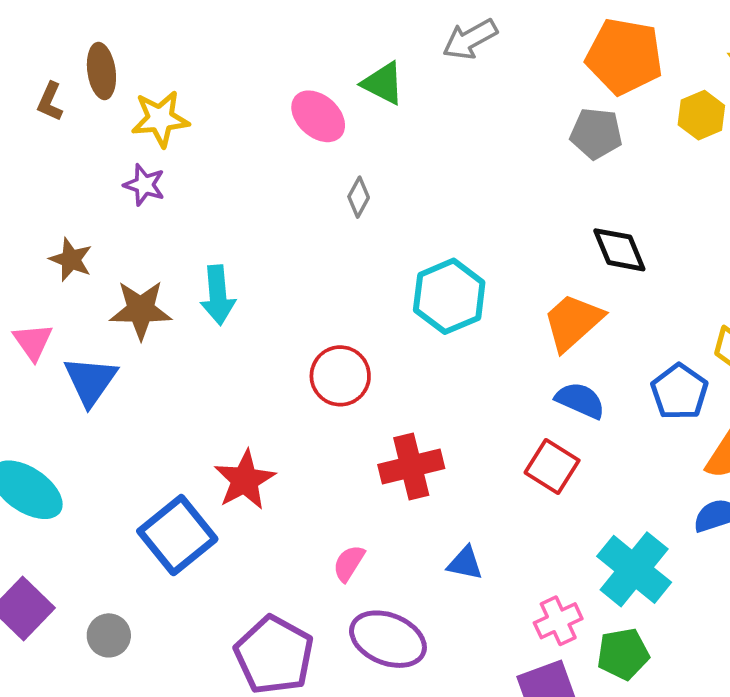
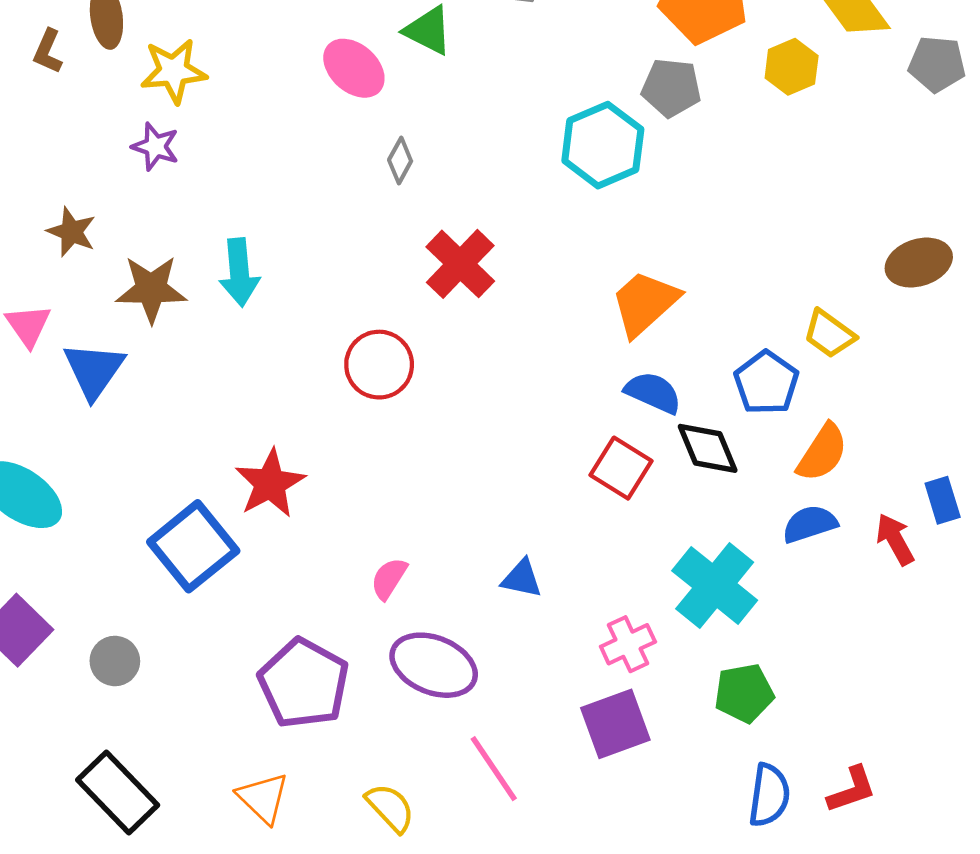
black diamond: (619, 250) -> (708, 448), moved
cyan hexagon: (449, 296) -> (603, 145), moved
red cross: (411, 466) -> (460, 264), moved, turned -32
green pentagon: (623, 654) -> (744, 693), moved

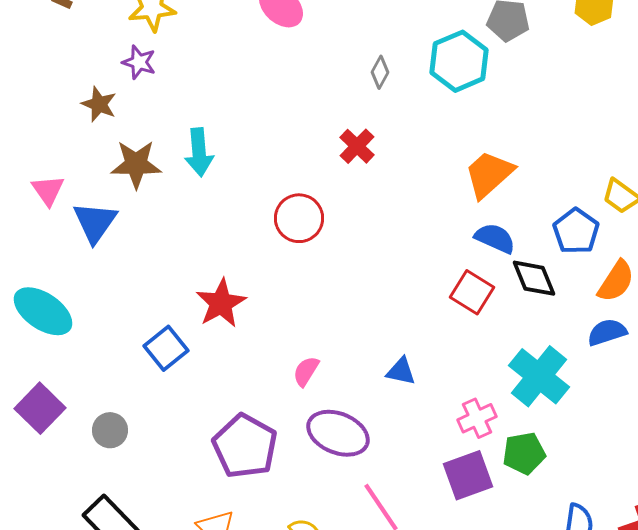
gray diamond: (400, 160) -> (380, 72), moved
brown star: (72, 232) -> (99, 104), moved
red cross: (460, 264) -> (357, 146), size x0.7
blue square: (193, 546) -> (166, 348), size x0.7
green pentagon: (744, 693) -> (524, 453), moved

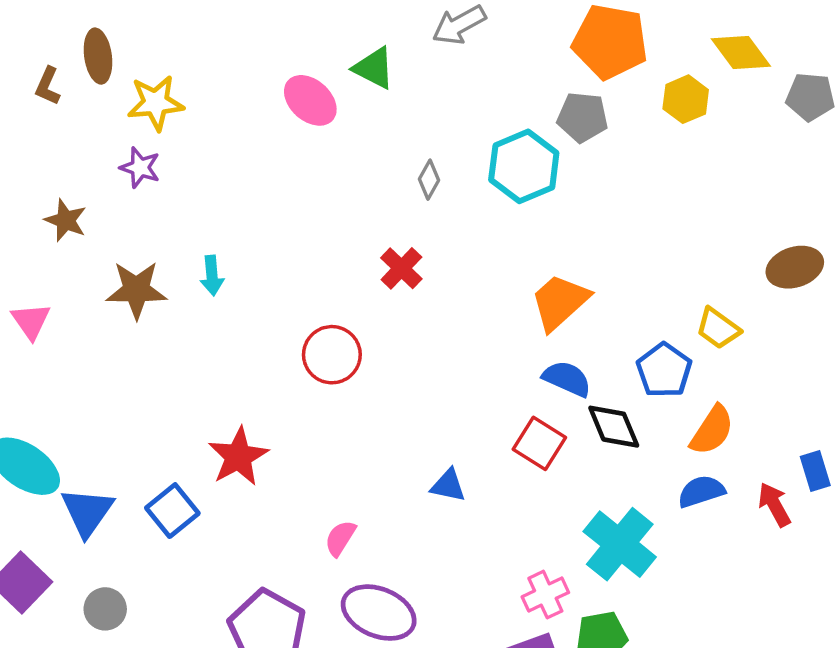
brown star: (99, 104) -> (66, 220), moved
cyan arrow: (199, 152) -> (212, 276), size x0.7
blue triangle: (95, 222) -> (87, 512), moved
blue triangle: (401, 371) -> (448, 485), moved

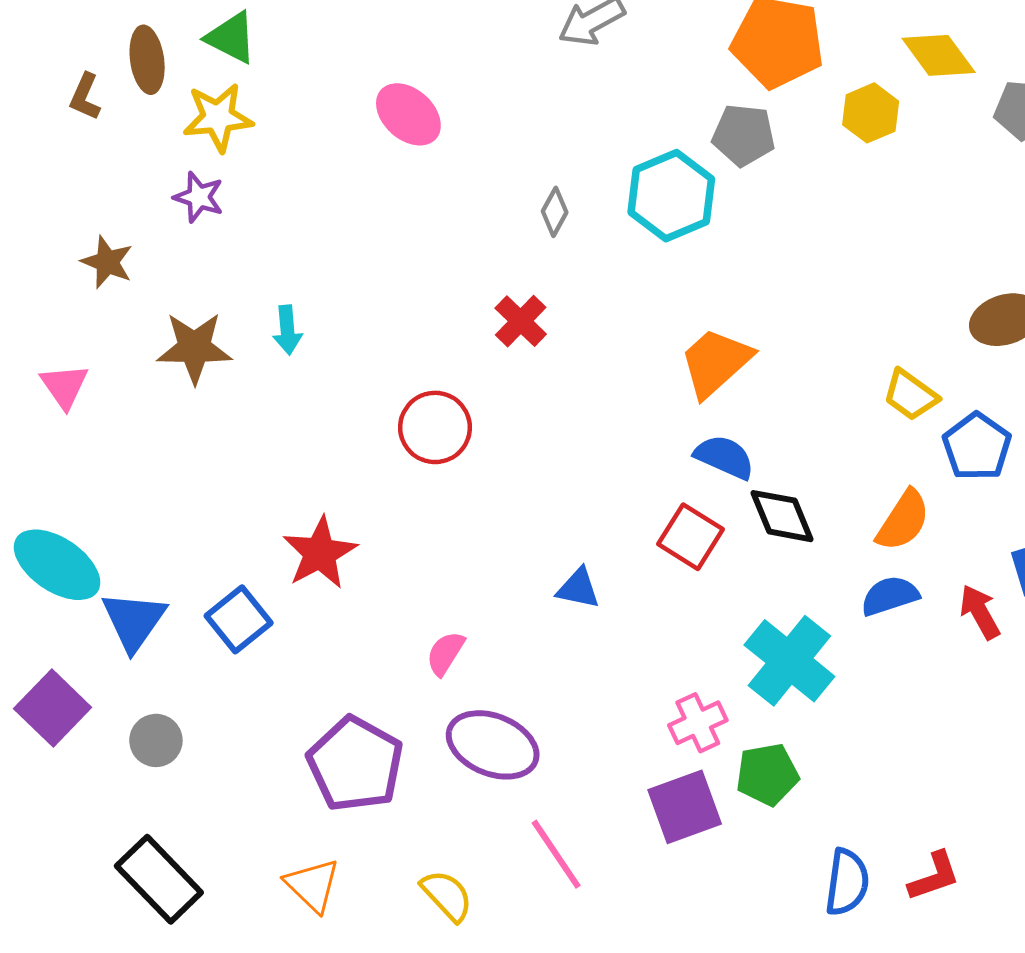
green triangle: (374, 68) -> (231, 38), moved
blue pentagon: (664, 370) -> (977, 447), moved

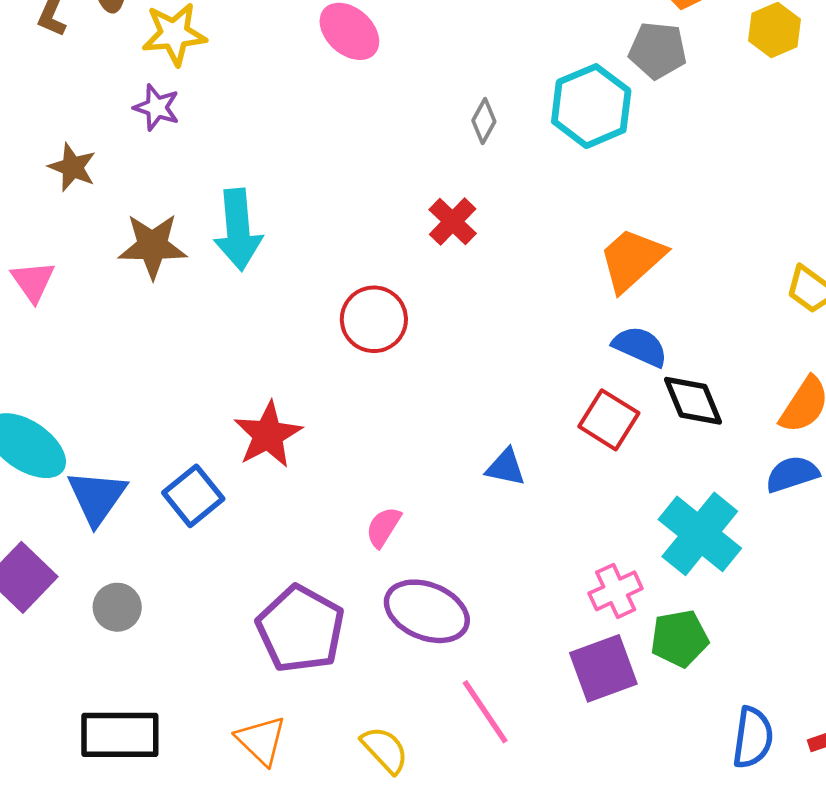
cyan arrow: (287, 330) -> (238, 230), size x1.8
black rectangle: (159, 879) -> (120, 735), turned -46

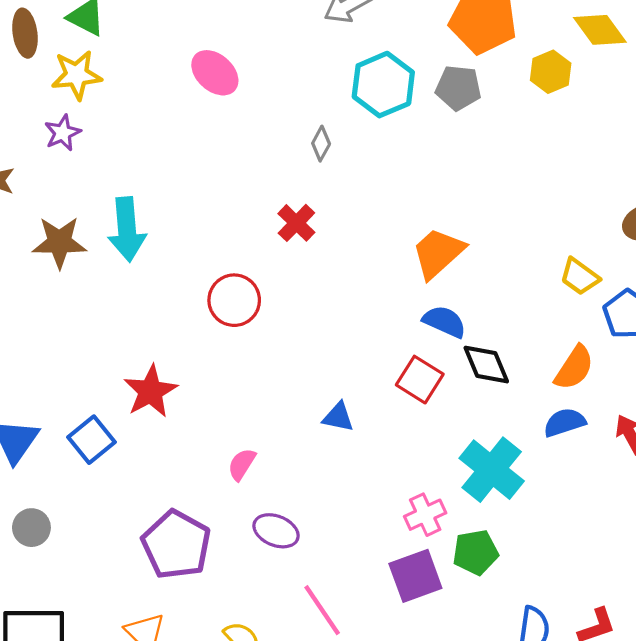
cyan hexagon: (591, 106) -> (383, 85), moved
purple star: (157, 107) -> (63, 133), turned 30
purple ellipse: (427, 611) -> (276, 531), size x0.7

